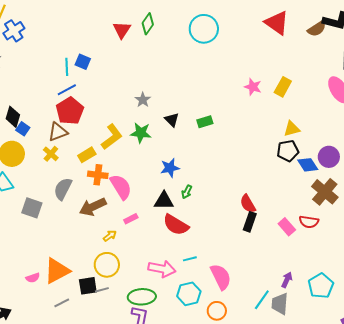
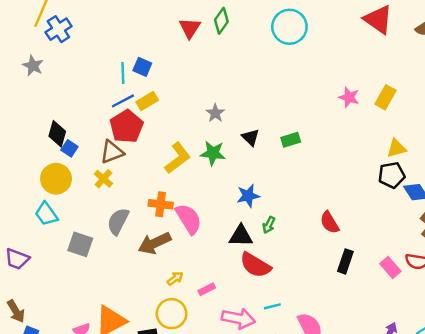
yellow rectangle: (87, 155) -> (147, 101), moved
red semicircle: (248, 204) -> (330, 222), moved
pink rectangle: (131, 219) -> (207, 289), moved

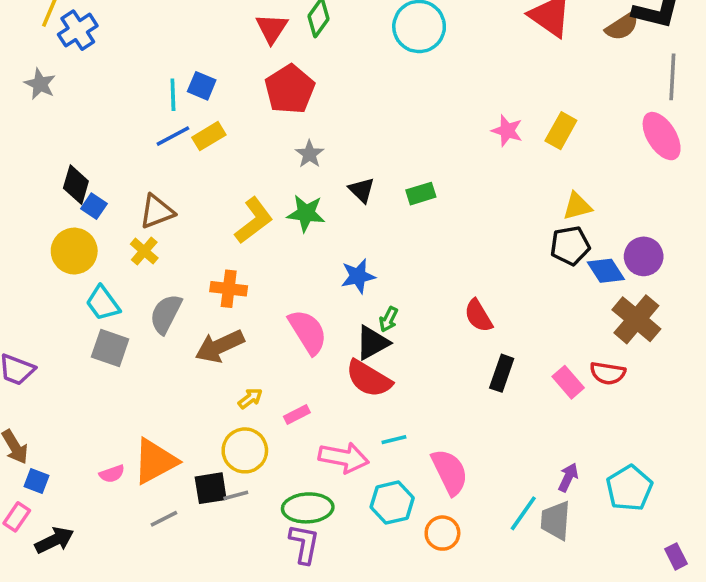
red pentagon: (127, 126) -> (290, 89), moved
cyan trapezoid: (46, 214) -> (103, 303), moved
pink semicircle: (189, 219) -> (308, 332), moved
black triangle: (241, 236) -> (372, 343), moved, turned -30

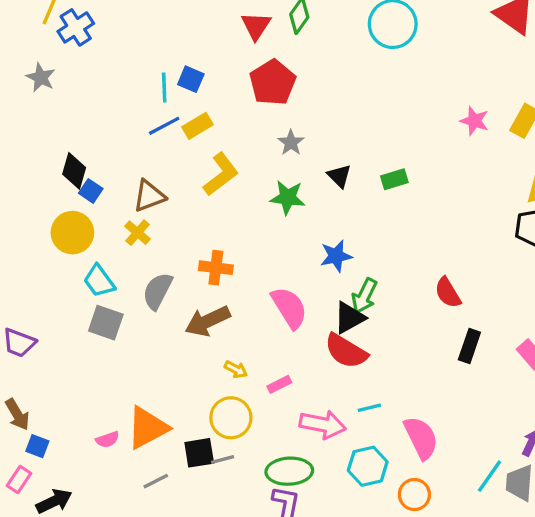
yellow L-shape: (254, 220) -> (221, 174), moved
green arrow: (389, 319) -> (364, 296), size x1.5
yellow arrow: (250, 398) -> (236, 369), turned 65

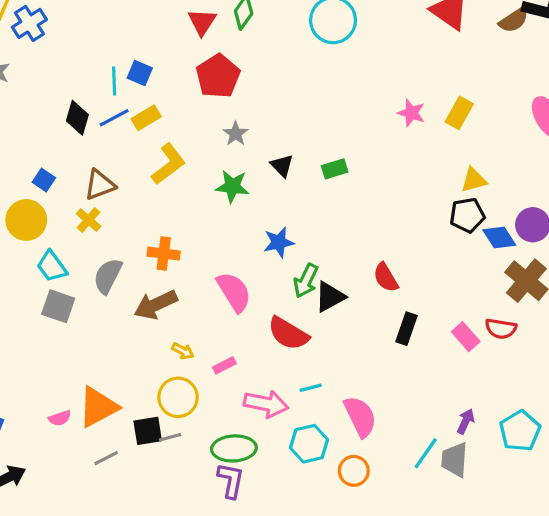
black diamond: (74, 171) -> (77, 118), moved
black triangle: (349, 318) -> (330, 297), moved

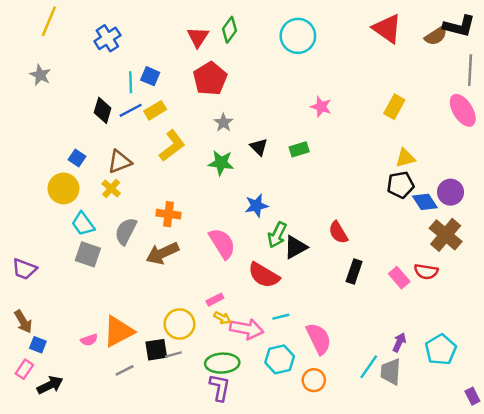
blue cross: (29, 23) -> (107, 38), moved
pink star: (411, 113) -> (321, 107), moved
yellow arrow: (183, 351) -> (222, 318), moved

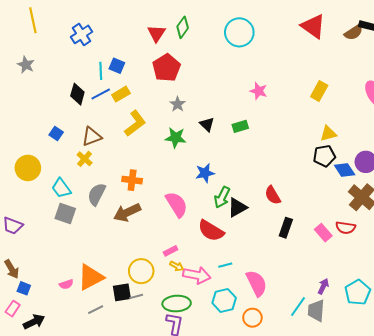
yellow line: (49, 21) -> (33, 20), turned -35
yellow circle: (63, 188) -> (28, 168), moved

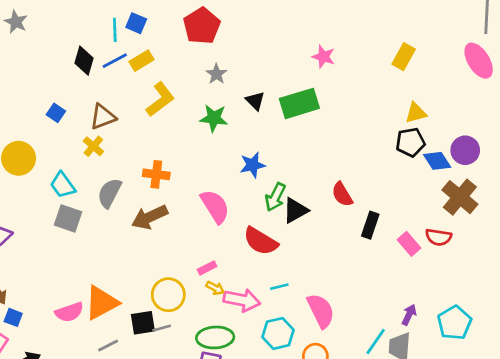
green rectangle: (240, 126) -> (299, 103), size x1.8
black rectangle: (286, 228) -> (370, 225), moved
pink semicircle: (66, 284) -> (69, 312), size x1.5

